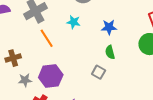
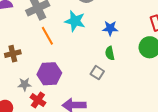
cyan star: (73, 22) -> (75, 21), size x1.5
gray star: (25, 80) -> (25, 84), moved

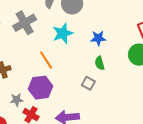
cyan star: (75, 21) -> (63, 33), turned -30
orange line: (47, 36) -> (46, 60), moved

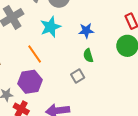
gray square: (88, 83) -> (78, 76), turned 32

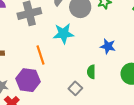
blue star: (86, 31) -> (108, 46), moved
gray square: (78, 76) -> (75, 88), turned -32

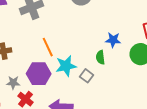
cyan star: (63, 34) -> (66, 66), moved
blue star: (108, 46) -> (113, 40), moved

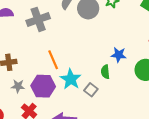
cyan star: (66, 66) -> (71, 79), turned -30
gray star: (13, 83) -> (18, 86), moved

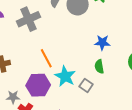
blue star: (119, 55) -> (102, 43), moved
gray star: (18, 86) -> (13, 97), moved

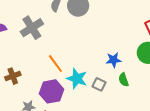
blue star: (102, 43) -> (114, 60), moved
green semicircle: (99, 67) -> (124, 80), moved

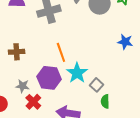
blue star: (114, 60) -> (125, 42), moved
green semicircle: (124, 80) -> (105, 101), moved

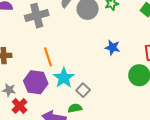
green semicircle: (105, 101) -> (75, 108), moved, turned 80

